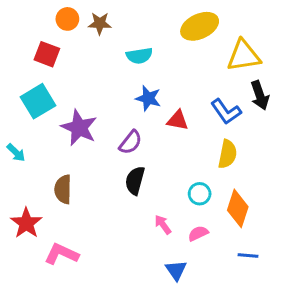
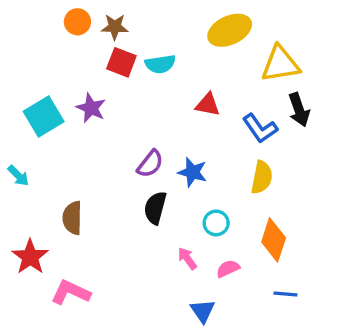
red square: (47, 54) -> (121, 62), moved
blue star: (148, 98) -> (192, 172), moved
red triangle: (178, 120) -> (208, 105), moved
purple star: (79, 128) -> (91, 108), moved, size x0.7
cyan circle: (200, 194) -> (216, 223), moved

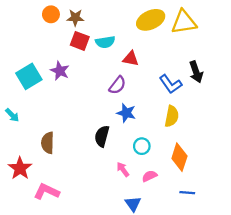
yellow triangle: (280, 64) -> (184, 22), moved
red triangle: (208, 105) -> (131, 59), moved
purple semicircle: (150, 164) -> (117, 85), moved

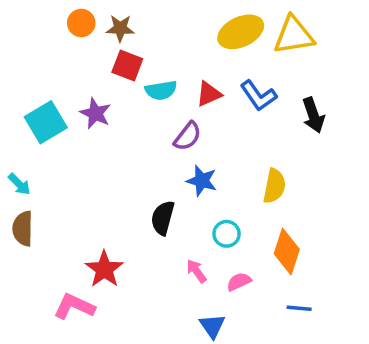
cyan semicircle: (105, 42) -> (161, 90), moved
red triangle: (131, 59) -> (209, 94), turned -35
blue L-shape: (171, 84) -> (258, 96), moved
brown semicircle: (48, 143) -> (23, 228), moved
red star: (20, 168) -> (104, 269), moved

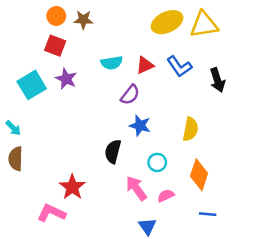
red square: (127, 66) -> (55, 46), moved
pink arrow: (196, 271) -> (136, 188), size x1.5

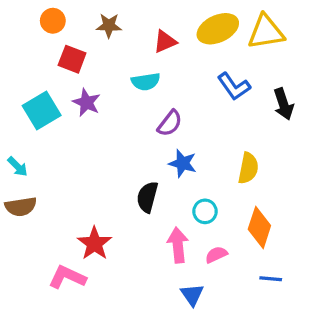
orange circle: (56, 16) -> (53, 21), moved
red triangle: (145, 65) -> (165, 42), moved
brown semicircle: (16, 159) -> (21, 207), turned -100
pink arrow: (136, 188) -> (178, 245), turned 30

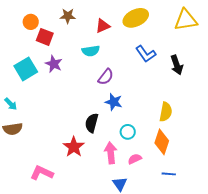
orange circle: (53, 21) -> (31, 22), moved
yellow triangle: (266, 32) -> (186, 20), moved
yellow semicircle: (248, 168) -> (166, 112), moved
red star: (94, 243) -> (74, 147), moved

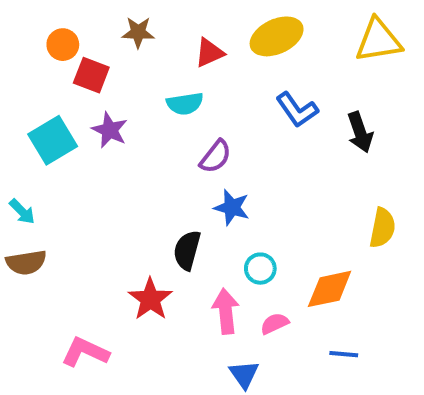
yellow semicircle: (166, 112) -> (382, 228), moved
orange diamond: (162, 142) -> (330, 289), turned 60

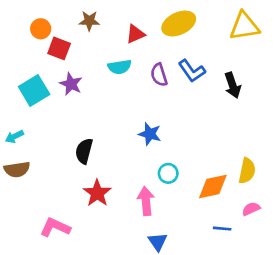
purple semicircle: (216, 157) -> (159, 75), moved, turned 125
cyan arrow: (22, 212) -> (14, 137), turned 108
yellow semicircle: (382, 228) -> (247, 171), moved
black semicircle: (187, 250) -> (84, 151), moved
pink semicircle: (275, 324) -> (251, 209), moved

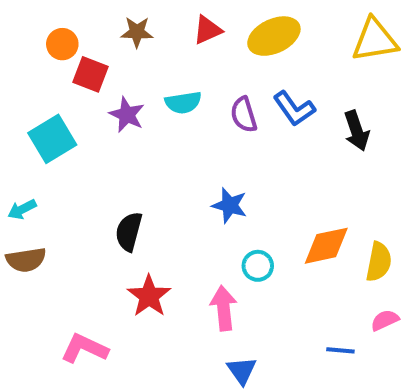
red triangle: (135, 34) -> (207, 30), moved
purple star: (71, 84) -> (127, 115), moved
orange diamond: (213, 187) -> (326, 246), moved

